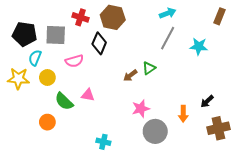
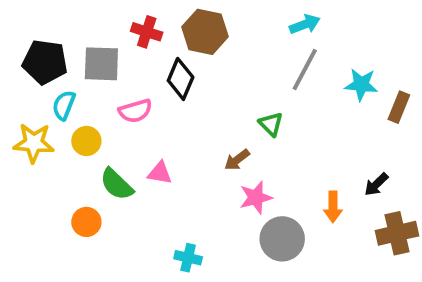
brown rectangle: (219, 16) -> (399, 107), moved
green triangle: (149, 68) -> (271, 124), turned -40
brown arrow: (130, 75) -> (237, 160), moved

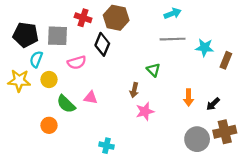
gray line: (305, 69) -> (173, 39), turned 60
brown arrow: (237, 160) -> (134, 90), turned -40
orange arrow: (333, 207) -> (189, 98), moved
gray circle: (282, 239) -> (197, 139), moved

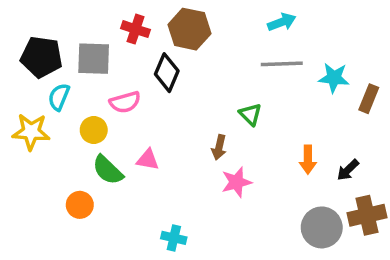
yellow circle: (49, 80) -> (94, 130), moved

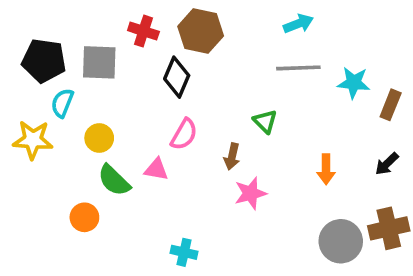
pink semicircle: (125, 102) -> (184, 134), moved, turned -44
black arrow: (348, 170) -> (387, 164), moved

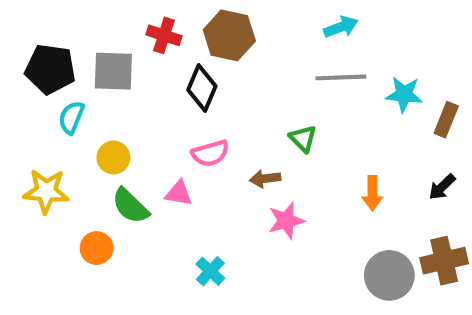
pink semicircle: (184, 134) -> (210, 153), turned 44
yellow star: (33, 140) -> (46, 191), moved
brown arrow: (232, 156) -> (265, 179), turned 70
cyan cross: (184, 252) -> (210, 271), moved, turned 30

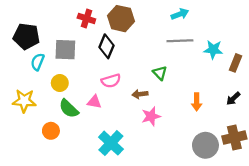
gray square: (113, 71) -> (65, 50), moved
cyan cross: (210, 271) -> (111, 143), size x1.6

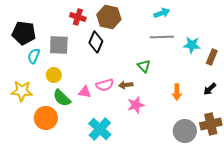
pink semicircle: (111, 81) -> (105, 85), moved
orange circle: (51, 131) -> (46, 118), size x1.5

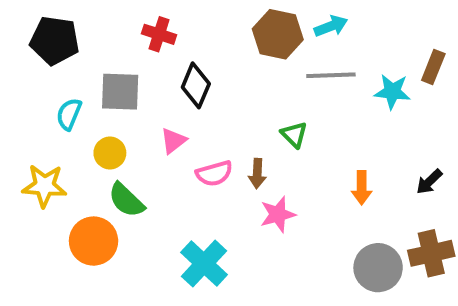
brown hexagon: (109, 17) -> (278, 34), moved
black pentagon: (24, 33) -> (55, 40), moved
brown rectangle: (212, 57) -> (433, 67), moved
brown arrow: (126, 85) -> (257, 173), turned -80
pink triangle: (85, 92) -> (173, 141), moved, turned -48

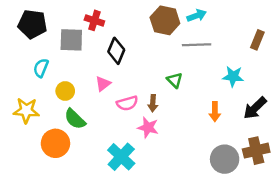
gray square: (120, 92) -> (71, 40), moved
cyan star: (392, 92) -> (233, 76), moved
black arrow: (429, 182) -> (255, 108), size x1.5
pink star: (278, 214) -> (148, 127), moved, turned 30

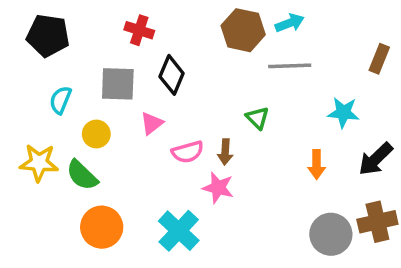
gray square: (71, 40) -> (118, 84), moved
green semicircle: (75, 119) -> (82, 175), moved
orange circle: (55, 143) -> (102, 227), moved

